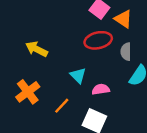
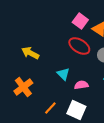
red ellipse: (98, 40) -> (79, 46), turned 45
orange line: (62, 106) -> (50, 108), moved

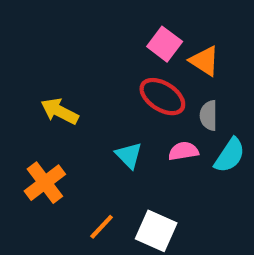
pink semicircle: (81, 85) -> (183, 151), moved

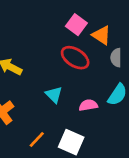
gray semicircle: (209, 115) -> (116, 58), moved
pink semicircle: (183, 151) -> (88, 105), moved

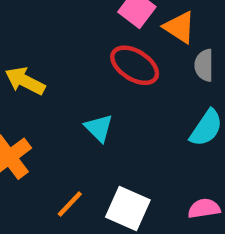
pink semicircle: (88, 105) -> (204, 208), moved

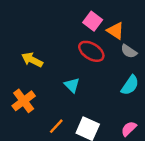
gray semicircle: (204, 65) -> (129, 51), turned -56
pink semicircle: (204, 208) -> (129, 129), turned -35

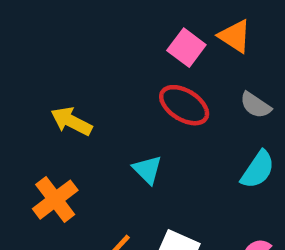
orange triangle: (115, 31) -> (235, 36), moved

